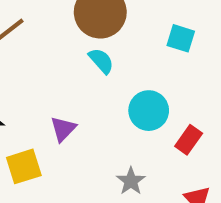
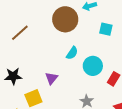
cyan semicircle: (101, 61) -> (72, 53), moved, turned 80

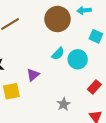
cyan circle: (93, 66) -> (78, 59), moved

